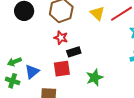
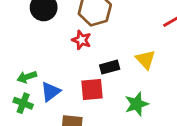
yellow triangle: (97, 13) -> (145, 60), moved
red star: (61, 38) -> (81, 40), moved

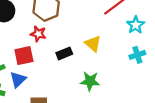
red square: (92, 90) -> (24, 56), moved
green star: (137, 104) -> (90, 81), turned 30

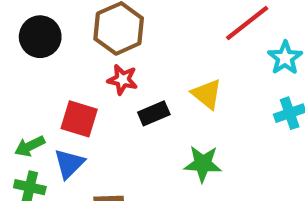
red star: (38, 34) -> (123, 80), moved
red square: (24, 56) -> (79, 119), turned 30

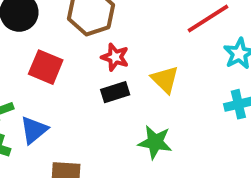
red star: (123, 80) -> (115, 57), moved
red square: (79, 119) -> (46, 67), moved

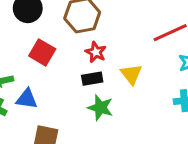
blue triangle: (34, 130) -> (27, 99), turned 40
green star: (155, 142) -> (100, 108), moved

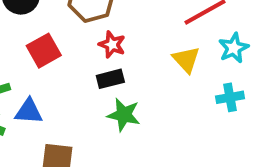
red square: (42, 52) -> (44, 51), turned 35
yellow triangle: (131, 74) -> (186, 60), moved

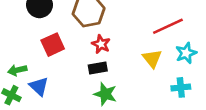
blue triangle: (29, 111) -> (39, 86), turned 35

